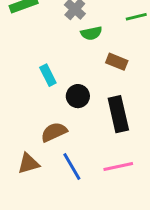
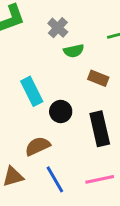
cyan rectangle: (48, 75) -> (32, 91), size x1.4

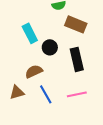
brown rectangle: (98, 78) -> (76, 24), size x1.5

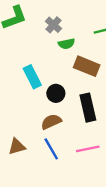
brown semicircle: (34, 71) -> (51, 122), moved

